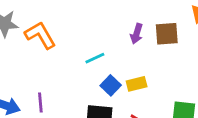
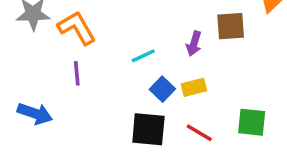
purple arrow: (137, 34) -> (194, 44), moved
purple line: (40, 103) -> (77, 73), moved

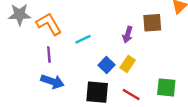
cyan line: (143, 56) -> (83, 39), moved
yellow rectangle: (194, 87) -> (128, 64), turned -42
blue arrow: (35, 114) -> (52, 82), moved

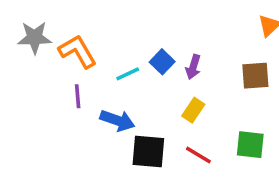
brown square: (152, 23) -> (255, 76), moved
blue square: (106, 65) -> (162, 62), moved
blue arrow: (52, 82) -> (117, 120), moved

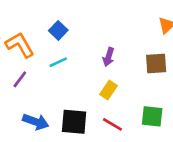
blue square: (162, 62) -> (58, 30), moved
purple line: (78, 96) -> (20, 79), turned 42
blue arrow: (117, 120) -> (36, 122), moved

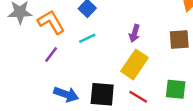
yellow rectangle: (108, 90) -> (135, 64), size x1.6

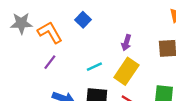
cyan line: (87, 38) -> (94, 67), moved

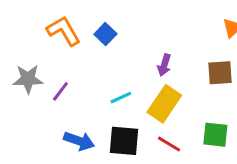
gray star: (21, 23) -> (28, 79), moved
orange L-shape: (50, 32) -> (64, 31), moved

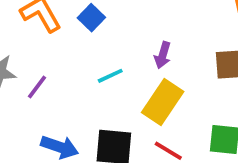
cyan line: (121, 98) -> (110, 76), moved

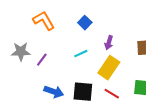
blue square: (91, 18) -> (85, 23), moved

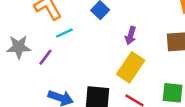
cyan line: (81, 54) -> (64, 33), moved

